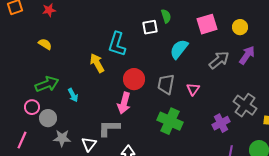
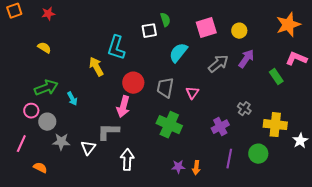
gray cross: (245, 105) -> (244, 109), size x0.6

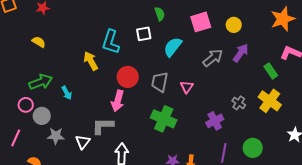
white square: (149, 31) -> (144, 34), moved
yellow cross: (275, 125) -> (270, 101), moved, turned 30

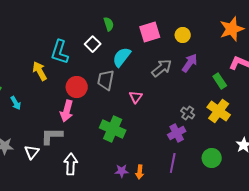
white square: (144, 34) -> (93, 44), turned -35
gray trapezoid: (160, 82) -> (106, 80), moved
purple cross: (215, 121) -> (177, 133), moved
green circle: (253, 148) -> (212, 158), moved

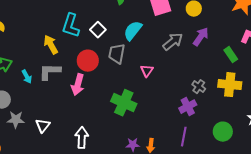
white square: (93, 44) -> (98, 30), moved
yellow cross: (219, 111) -> (230, 85), turned -30
gray L-shape: (52, 136) -> (50, 72), moved

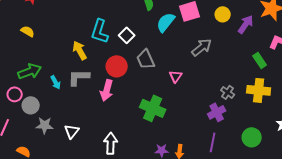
cyan semicircle: (133, 31) -> (166, 22), moved
purple arrow: (201, 37) -> (246, 24), moved
gray trapezoid: (117, 54) -> (146, 59), turned -35

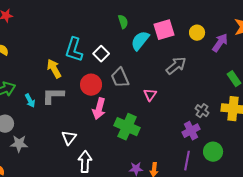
pink arrow: (107, 90) -> (99, 109), moved
white triangle: (72, 131) -> (69, 138), moved
green circle: (252, 137) -> (213, 152), moved

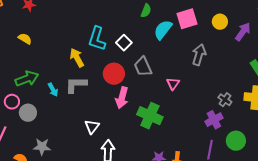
green semicircle: (123, 22) -> (146, 11), turned 40
gray arrow: (176, 66) -> (199, 55), turned -35
gray star: (19, 144) -> (42, 147), moved

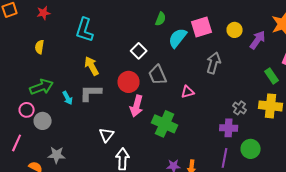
yellow semicircle: (25, 39) -> (40, 47), turned -112
cyan L-shape: (97, 39) -> (85, 30), moved
pink triangle: (173, 84) -> (188, 92), turned 40
purple cross: (214, 120) -> (229, 128), turned 30

